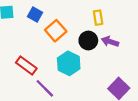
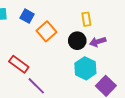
purple arrow: (110, 42) -> (98, 42), turned -35
cyan hexagon: (69, 63) -> (85, 68), moved

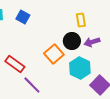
orange square: (46, 31) -> (54, 54), moved

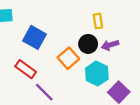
blue square: (23, 17) -> (34, 37), moved, size x1.5

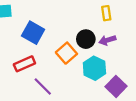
yellow rectangle: (98, 21) -> (106, 13), moved
red rectangle: (26, 69) -> (24, 64), turned -60

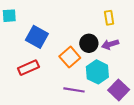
purple line: (43, 86) -> (74, 90), moved, turned -36

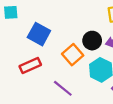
purple line: (74, 90) -> (63, 88), moved, turned 30

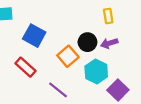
red rectangle: (30, 65) -> (25, 67), turned 66

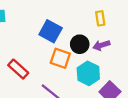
blue square: (34, 36) -> (51, 31), moved
orange square: (68, 56) -> (60, 58), turned -30

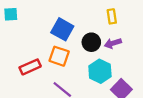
orange square: (60, 58) -> (59, 56), moved
red rectangle: (18, 69) -> (30, 67), turned -66

